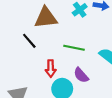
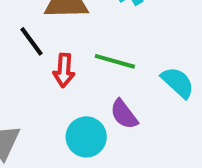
red arrow: (51, 69) -> (64, 70), moved

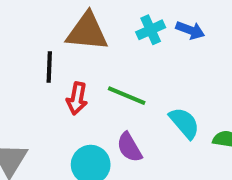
black line: (32, 41) -> (49, 67), turned 32

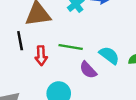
purple semicircle: (129, 147) -> (88, 70), moved

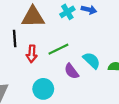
green line: (71, 47) -> (58, 49), turned -42

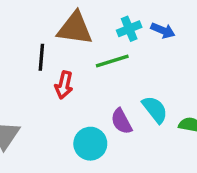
green line: (58, 49) -> (112, 61), moved
cyan circle: (43, 89) -> (90, 144), moved

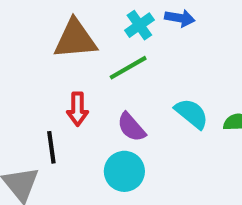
black line: (41, 57) -> (51, 147), moved
purple semicircle: (121, 121) -> (131, 127), moved

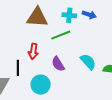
cyan cross: (139, 25) -> (69, 15), turned 32
cyan circle: (124, 171) -> (41, 85), moved

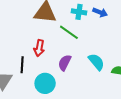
green line: (61, 35) -> (69, 32), turned 54
purple semicircle: (58, 64) -> (65, 63), turned 56

